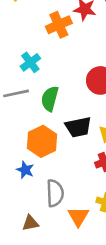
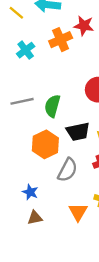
cyan cross: (30, 62) -> (26, 50), moved
blue star: (25, 170) -> (30, 192), moved
gray semicircle: (55, 193) -> (68, 170), moved, turned 30

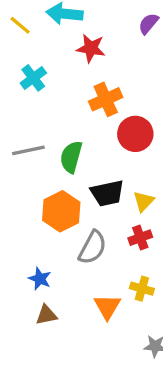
red star: (84, 26) -> (91, 48), moved
orange cross: (61, 40) -> (106, 99), moved

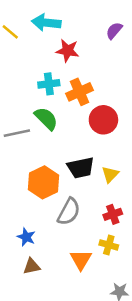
cyan cross: (33, 78) -> (49, 84), moved, turned 30
green semicircle: (71, 157) -> (46, 118), moved, turned 120
red cross: (140, 238) -> (113, 214), moved

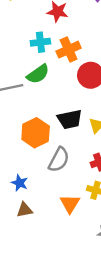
green semicircle: (46, 118) -> (38, 74), turned 100

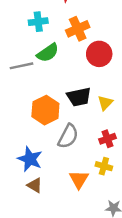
cyan cross: (40, 42) -> (38, 22), moved
blue star: (20, 183) -> (30, 159), size x1.5
brown triangle: (25, 210) -> (35, 185), turned 42

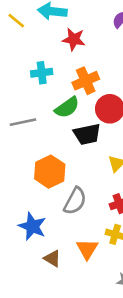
green semicircle: (48, 53) -> (67, 107), moved
black trapezoid: (79, 97) -> (87, 134), moved
brown triangle: (35, 185) -> (52, 258), moved

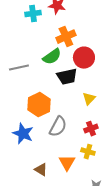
cyan cross: (42, 73) -> (33, 14), moved
blue star: (32, 226) -> (23, 134), moved

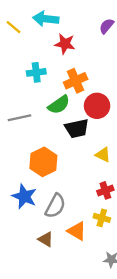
cyan cross: (33, 14) -> (36, 72), moved
yellow triangle: (89, 99) -> (103, 155), turned -48
gray semicircle: (58, 127) -> (55, 206), moved
orange triangle: (67, 163) -> (77, 231), turned -30

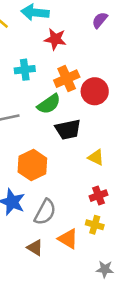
red circle: (97, 106) -> (95, 91), moved

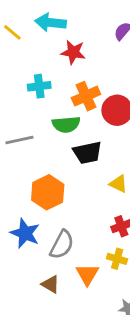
green semicircle: (49, 104) -> (66, 124), turned 30
orange triangle: (68, 239) -> (87, 274), turned 30

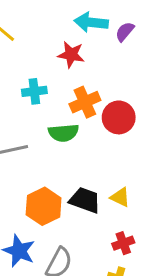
cyan arrow: (51, 23) -> (91, 22), moved
black trapezoid: (87, 153) -> (85, 200), moved, turned -148

